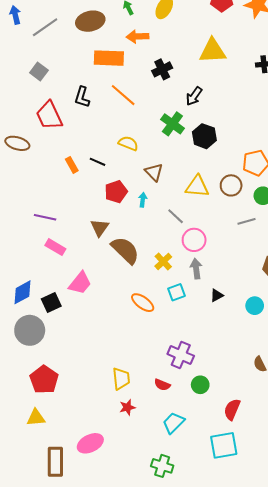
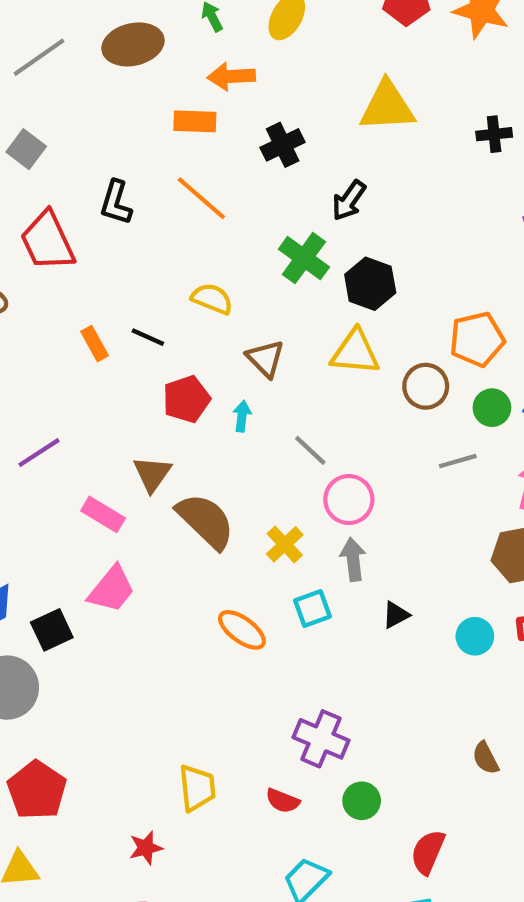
orange rectangle: (109, 58) -> (195, 121), moved, size x0.7
yellow triangle: (197, 186) -> (355, 352), moved
purple line: (45, 217) -> (39, 453), turned -45
pink rectangle: (55, 247) -> (103, 514), moved
red star: (127, 407) -> (146, 848), moved

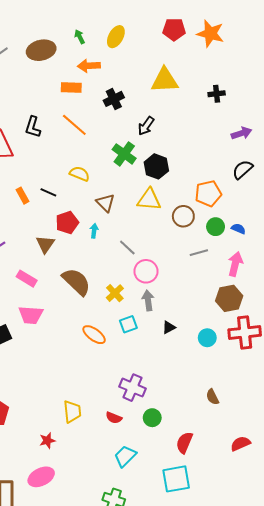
brown triangle: (152, 474) -> (45, 244), moved
pink trapezoid: (112, 589) -> (31, 315), turned 55

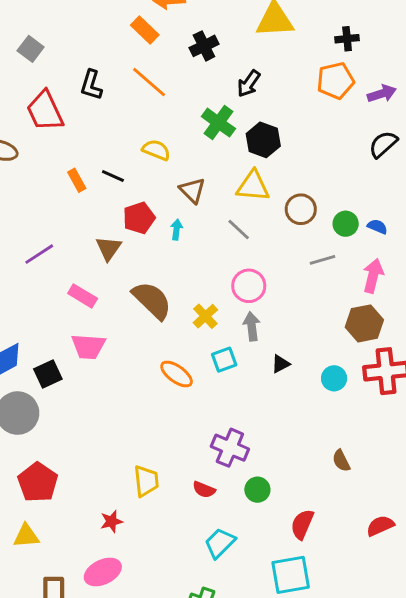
orange rectangle: (71, 88) -> (145, 30), turned 42
orange pentagon: (208, 193) -> (335, 81), moved
gray line: (127, 247) -> (239, 229), moved

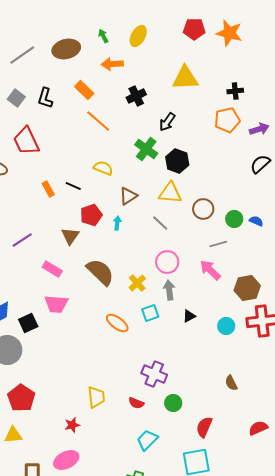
orange rectangle: (145, 30) -> (84, 90), moved
black L-shape: (91, 85) -> (45, 98), moved
brown triangle: (192, 190) -> (128, 196), turned 42
pink arrow: (373, 276) -> (210, 270), moved, turned -60

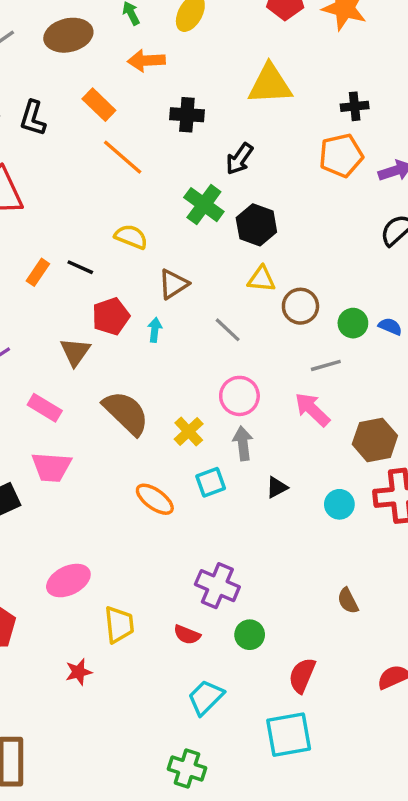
black cross: (136, 96) -> (187, 115), turned 30
orange rectangle: (48, 189) -> (38, 272), turned 63
yellow triangle: (170, 193) -> (261, 279), moved, size x0.7
pink ellipse: (66, 460) -> (68, 581), moved

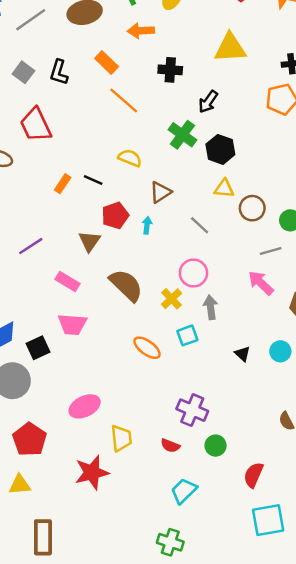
pink circle: (239, 396) -> (193, 273), moved
black triangle: (277, 487) -> (242, 354), moved, turned -49
red star: (79, 672) -> (92, 472), size x1.8
cyan square: (289, 735) -> (268, 520), moved

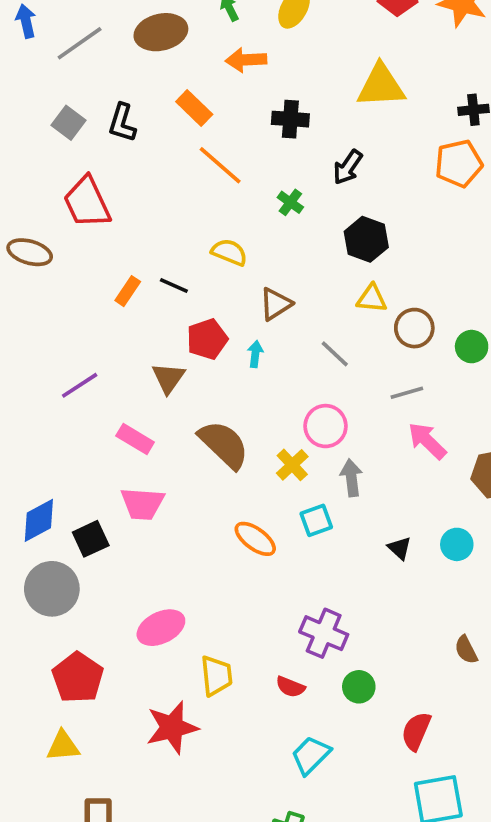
green cross: (182, 135) -> (290, 202), moved, size x0.6
gray line: (271, 251) -> (407, 393), moved

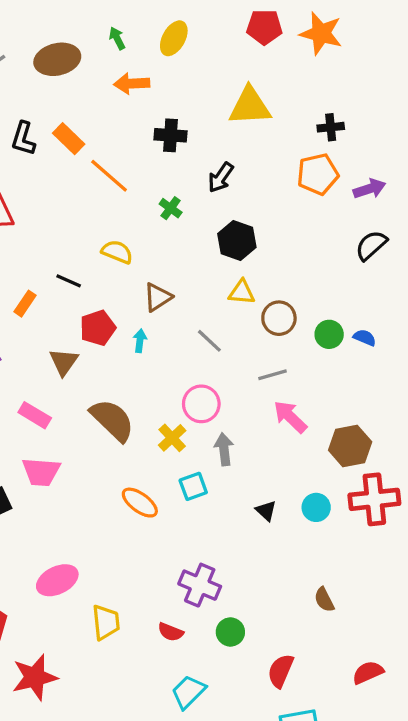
orange rectangle: (194, 108) -> (69, 139), moved
orange rectangle: (128, 291) -> (25, 304), moved
red star: (172, 727) -> (35, 677), moved

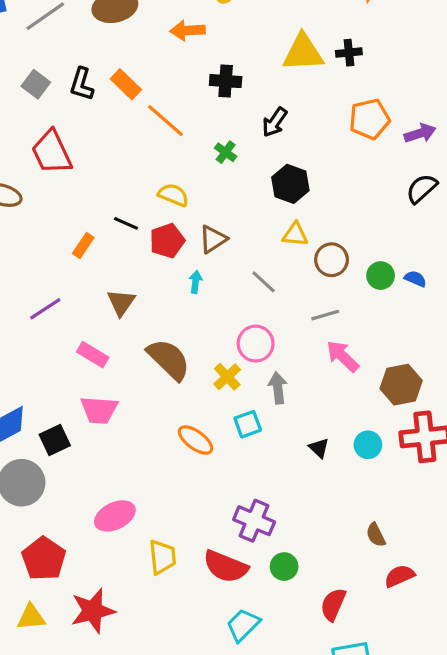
black cross: (331, 127) -> (349, 53), moved
red pentagon: (98, 328) -> (167, 241), moved
red semicircle: (171, 632) -> (226, 567), size x1.8
red semicircle: (368, 672) -> (400, 576), moved

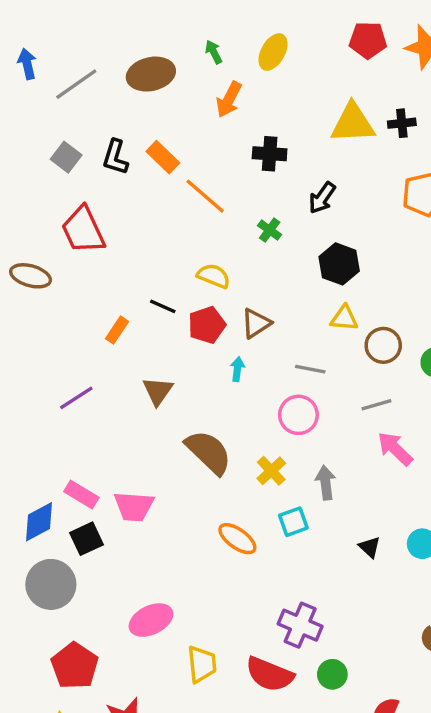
orange arrow: (188, 30) -> (229, 99), turned -60
gray line: (264, 282) -> (310, 369), turned -32
pink circle: (256, 344) -> (298, 415), moved
pink rectangle: (93, 355) -> (81, 495), moved

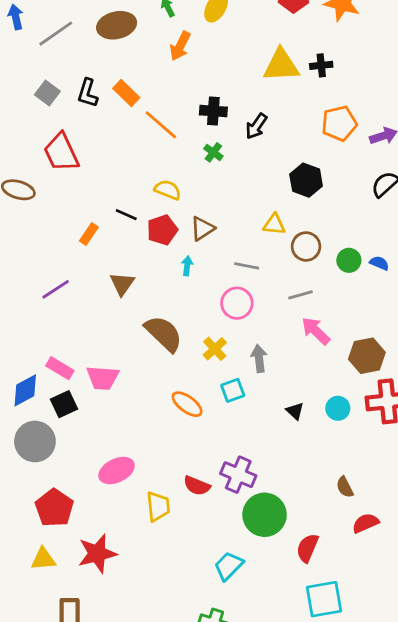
black cross: (270, 154) -> (213, 111), moved
black hexagon: (339, 264) -> (306, 180), moved
red semicircle: (270, 674) -> (197, 486), moved, size x0.7
green circle: (332, 674) -> (265, 515), size x1.8

